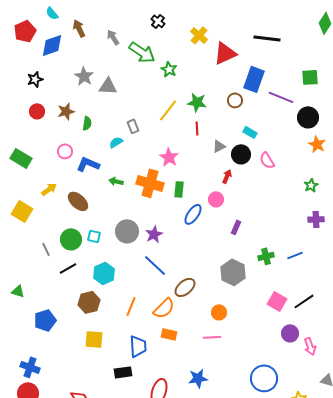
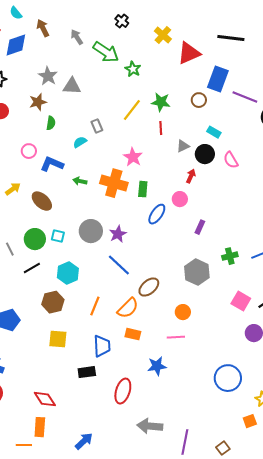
brown star: (66, 111) -> (38, 102), moved
blue star: (198, 378) -> (157, 366), moved

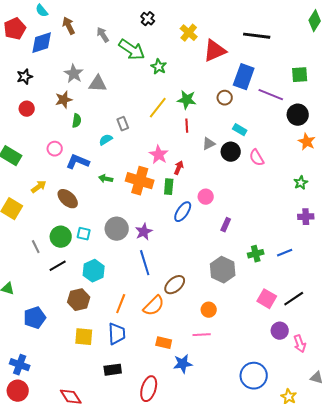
red arrow: (191, 176) -> (179, 168), moved
blue line: (119, 265) -> (145, 263), turned 30
orange rectangle: (133, 334) -> (164, 343), moved
blue trapezoid: (102, 346) -> (117, 334), moved

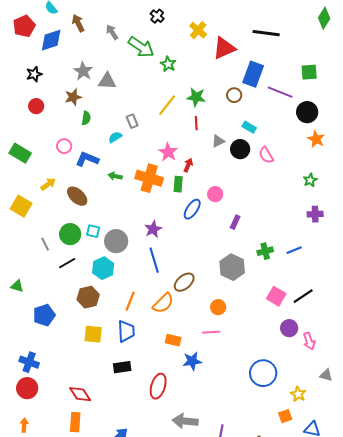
gray circle: (117, 229) -> (116, 241), moved

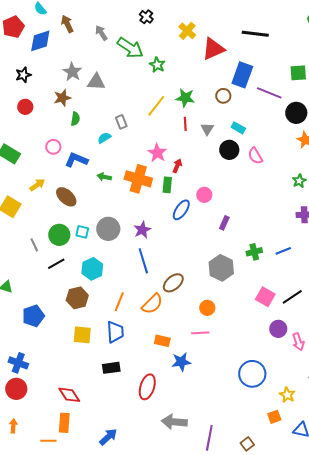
gray triangle: (218, 141) -> (207, 129), moved, turned -32
gray circle: (116, 241) -> (108, 229), moved

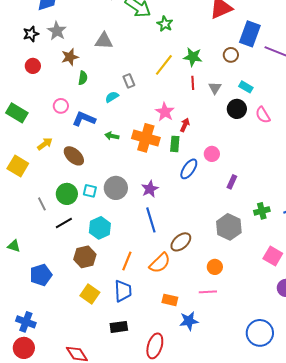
gray star: (72, 72) -> (57, 31), moved
yellow square: (82, 335) -> (90, 294), turned 30

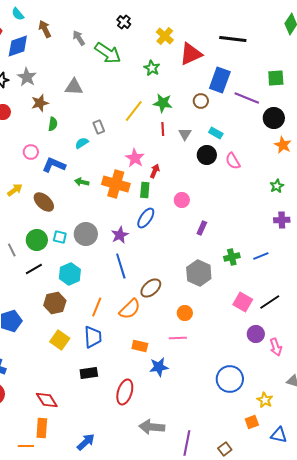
green star: (165, 24) -> (152, 68), moved
blue ellipse: (189, 169) -> (146, 218), moved

